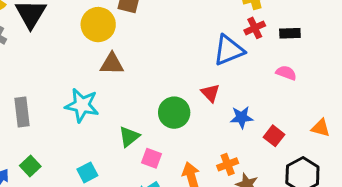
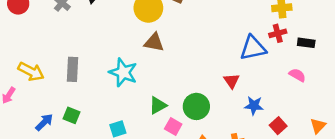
green circle: (174, 113) -> (196, 106), moved
orange triangle: (321, 128) -> (318, 126), turned 49
green square: (30, 166) -> (71, 115), turned -35

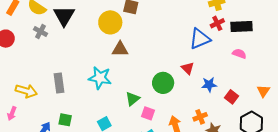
black rectangle: (306, 43) -> (241, 27), size x1.5
green circle: (196, 106) -> (163, 83), moved

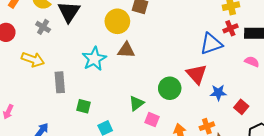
red triangle: (188, 68) -> (197, 74), size x1.5
cyan star: (100, 78) -> (94, 59), moved, turned 30
yellow arrow: (26, 91) -> (33, 59), moved
green square: (65, 120) -> (84, 106), moved

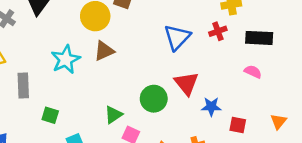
red cross: (230, 28) -> (218, 31), moved
blue triangle: (211, 44) -> (177, 37), moved, turned -30
brown triangle: (126, 50) -> (104, 51), turned -30
red square: (241, 107) -> (238, 125), turned -32

